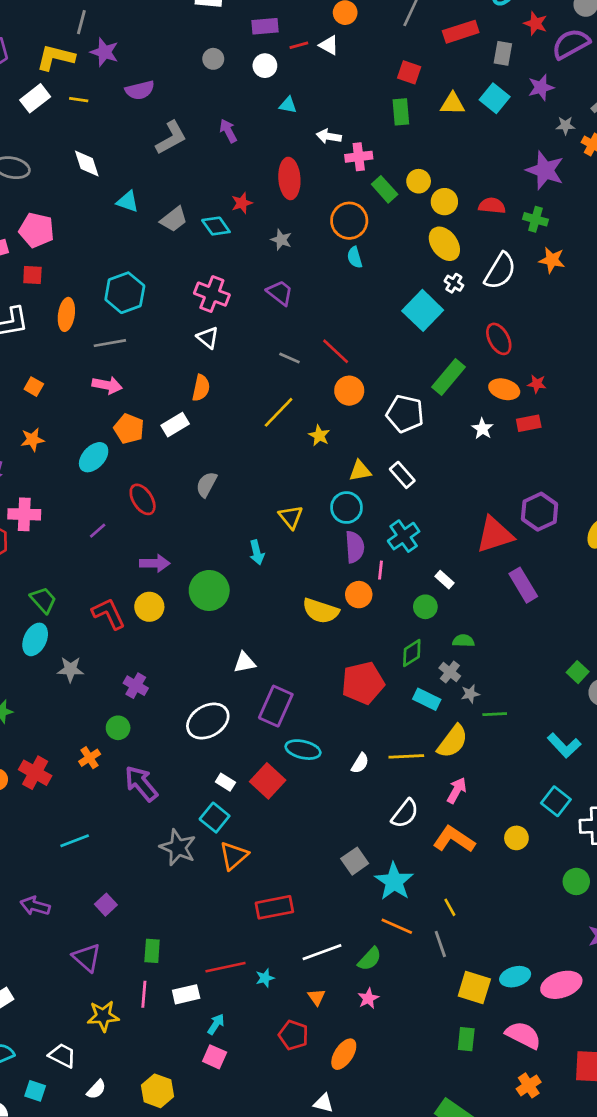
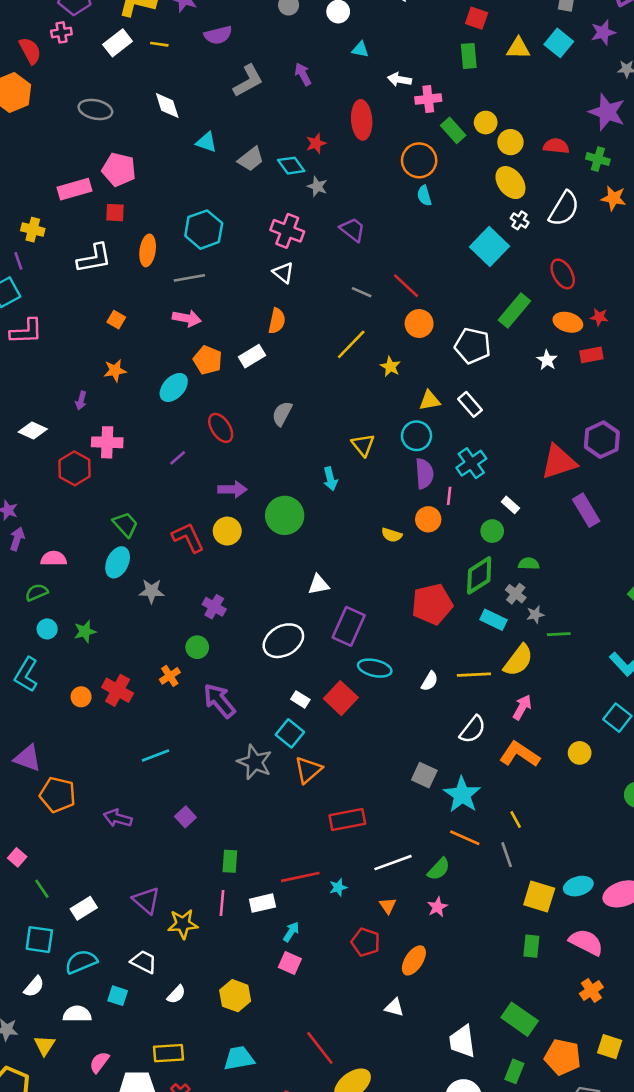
gray star: (281, 240) -> (317, 186), moved
yellow semicircle: (321, 611) -> (392, 535), size x0.6
green diamond: (412, 653) -> (479, 575), size x1.4
gray square: (355, 861) -> (424, 775), turned -30
purple triangle: (87, 958) -> (146, 900), moved

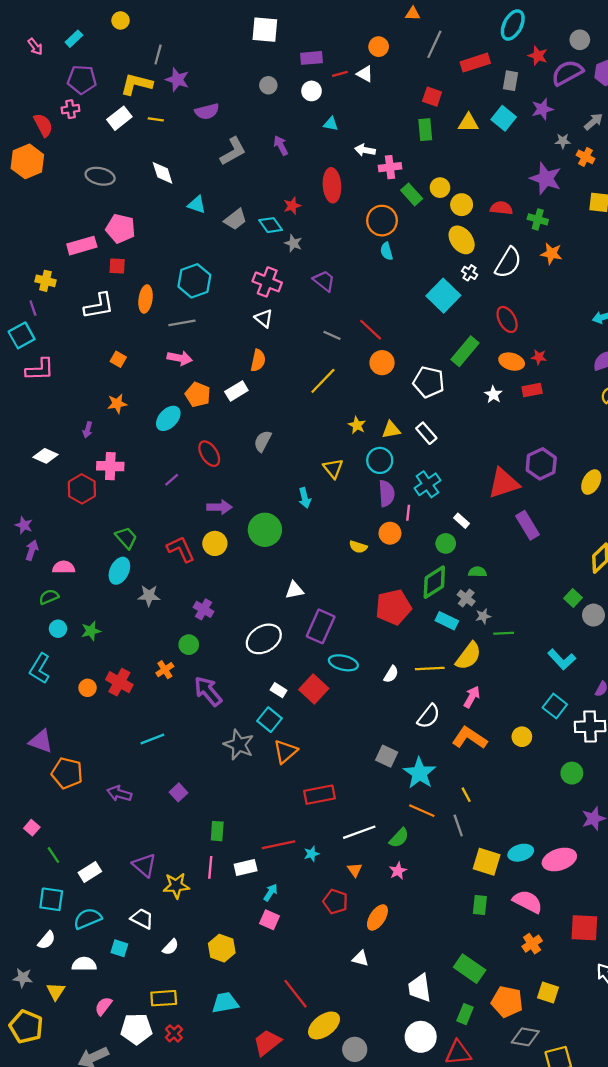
yellow star: (390, 367) -> (357, 425), moved

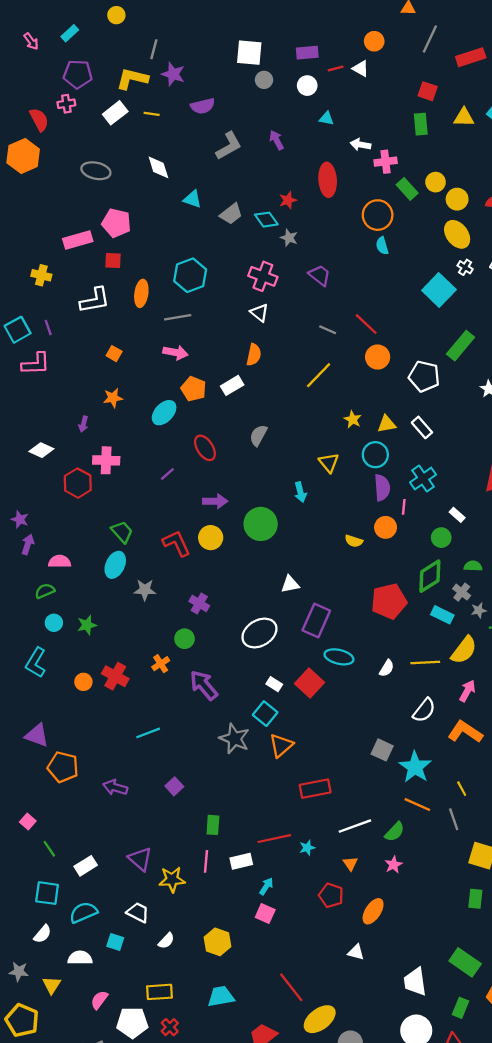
white square: (265, 30) -> (249, 53), moved
purple line: (33, 308) -> (48, 327), moved

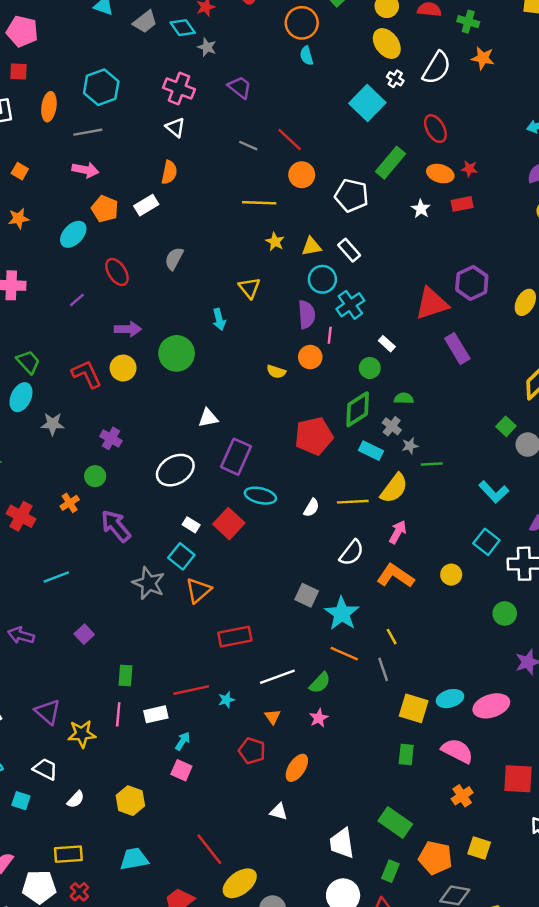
yellow line: (319, 375) -> (259, 203), moved, turned 48
cyan circle: (375, 455) -> (322, 279), moved

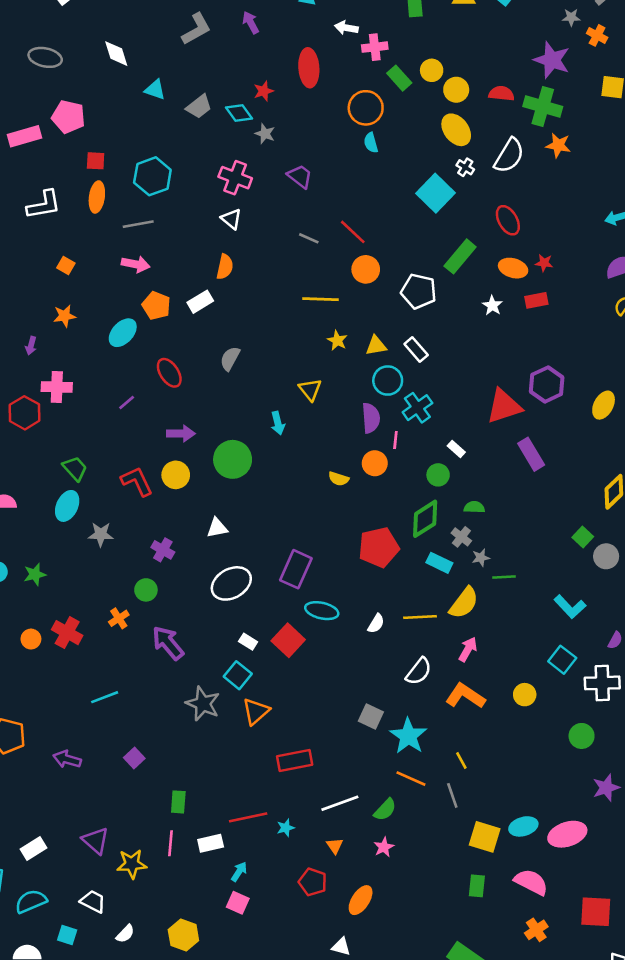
green cross: (468, 22) -> (543, 107), size x1.6
red square: (19, 71) -> (96, 161), moved
white triangle: (208, 418) -> (217, 528), moved

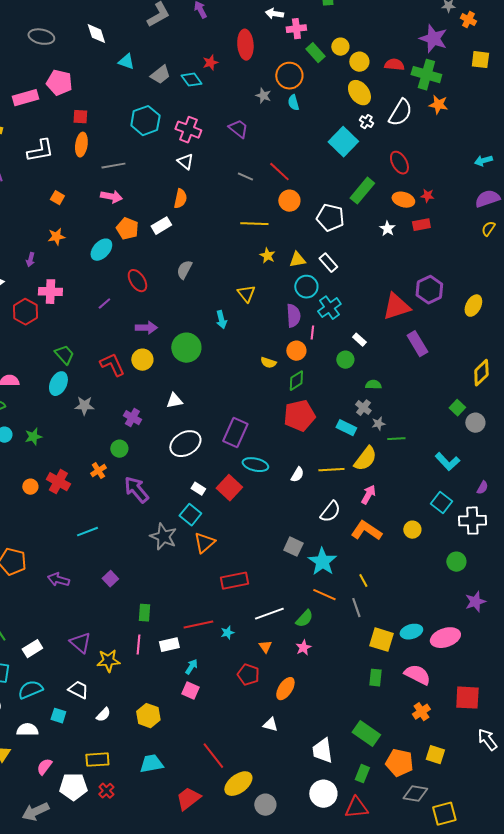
gray star: (265, 134) -> (263, 96), moved
cyan hexagon: (152, 176) -> (145, 121), moved
green diamond: (425, 519) -> (296, 381), moved, size x0.7

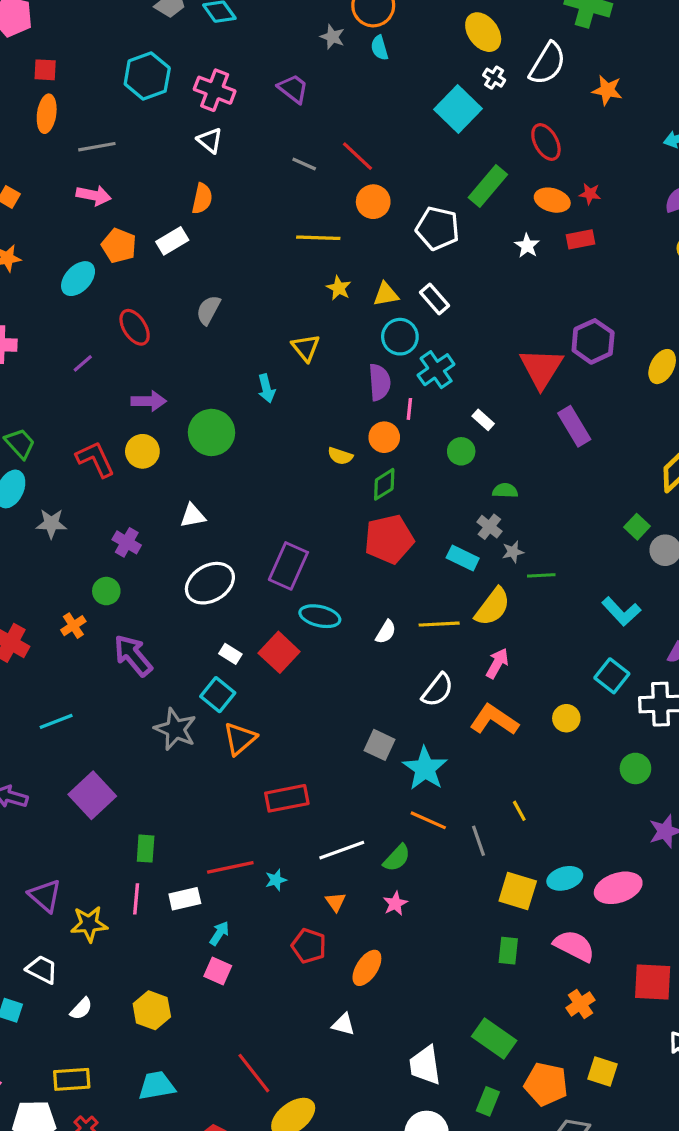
orange star: (438, 105) -> (607, 90), moved
red triangle: (396, 307) -> (541, 368), turned -40
purple square: (110, 579) -> (92, 795), size x1.8
yellow line: (363, 581) -> (519, 811), moved

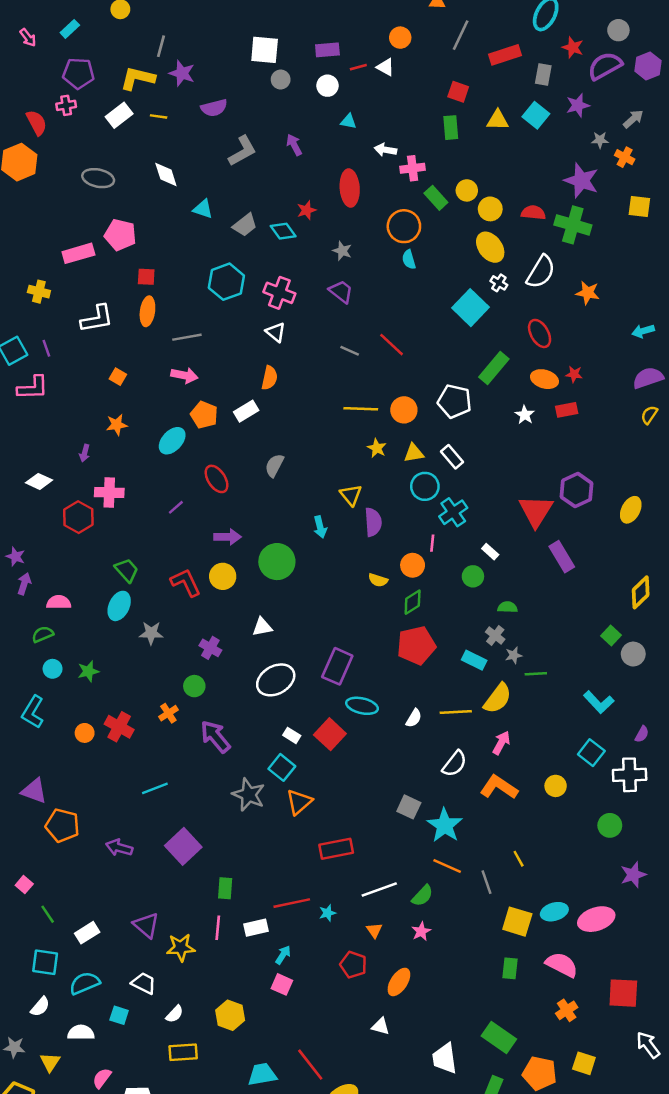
gray star: (332, 37) -> (342, 251), moved
orange circle: (373, 202) -> (404, 410), moved
purple semicircle: (380, 382) -> (373, 522), moved
yellow rectangle: (72, 1079) -> (183, 1052), moved
cyan trapezoid: (157, 1086) -> (262, 1074), moved

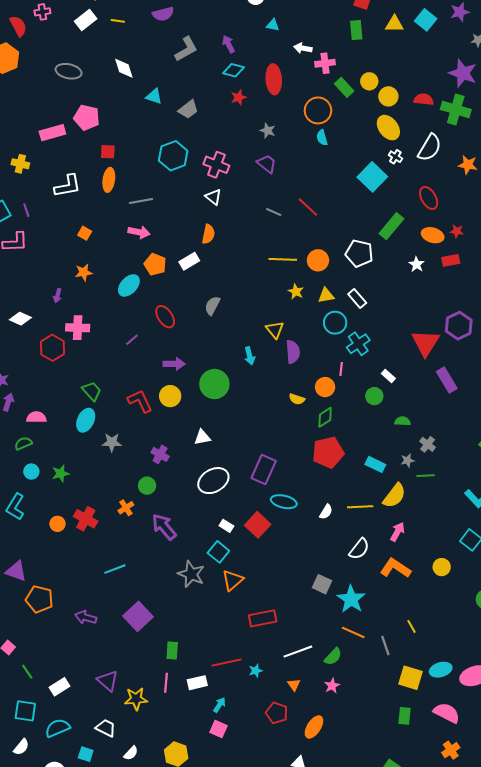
cyan diamond: (283, 231) -> (234, 70), moved, turned -40
gray cross: (495, 636) -> (428, 444), moved

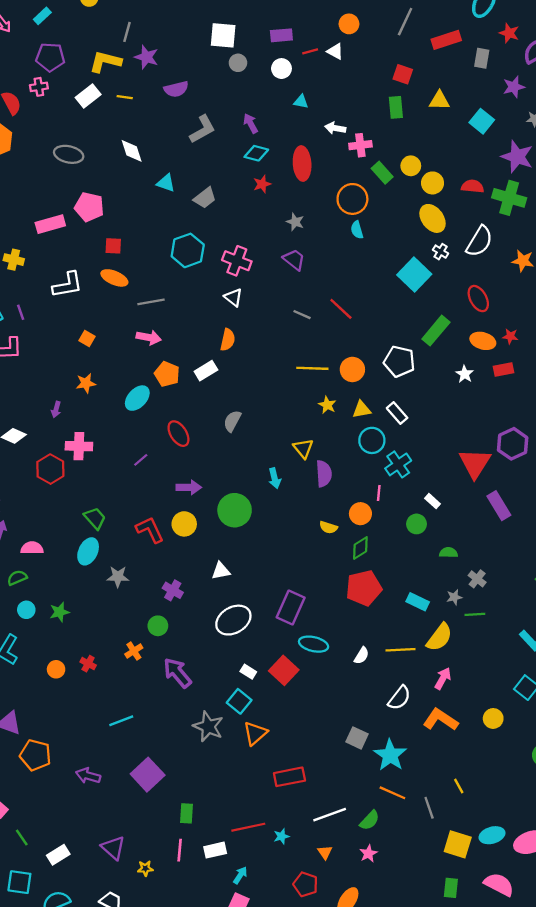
cyan square: (426, 20) -> (482, 121), moved
orange ellipse: (109, 180) -> (114, 278), turned -75
red cross: (86, 519) -> (88, 664), size x0.6
yellow star: (136, 699) -> (145, 868), size x0.6

